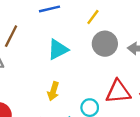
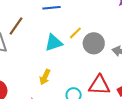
yellow line: (93, 17) -> (75, 33), moved

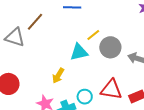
cyan triangle: (54, 43) -> (79, 52), moved

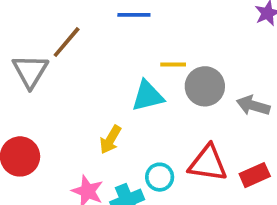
yellow line: (93, 35) -> (173, 64), turned 40
gray triangle: (15, 37) -> (30, 71), turned 45

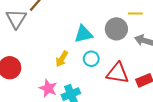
yellow line: (173, 64) -> (135, 13), moved
cyan circle: (160, 177) -> (91, 59), moved

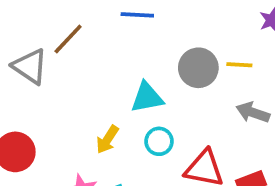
gray triangle: (16, 19) -> (30, 66), turned -30
gray circle: (116, 29) -> (198, 68), moved

